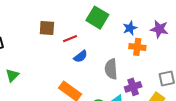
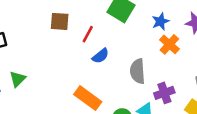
red line: (70, 39) -> (88, 34), turned -40
orange cross: (137, 47) -> (169, 44), turned 35

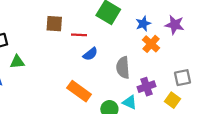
red line: (88, 34) -> (79, 35), turned 64
green triangle: (17, 79) -> (17, 62), moved, turned 40

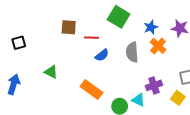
green triangle: (17, 62) -> (51, 72), moved, turned 32
gray semicircle: (123, 68) -> (132, 52), moved

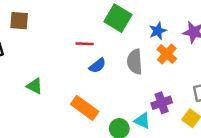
brown square: (69, 27) -> (19, 21), moved

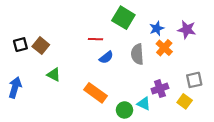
brown square: (19, 21) -> (41, 46), moved, turned 35

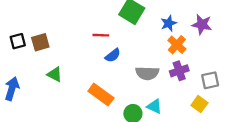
brown square: (41, 46) -> (40, 42), turned 35
gray semicircle: (137, 54) -> (147, 73), moved, turned -84
purple cross: (160, 89) -> (179, 71), moved

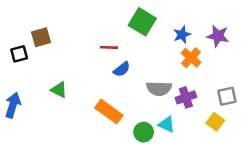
brown square: (40, 42) -> (41, 37), moved
purple cross: (179, 71) -> (186, 97), moved

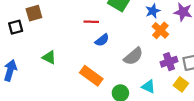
gray semicircle: (159, 88) -> (133, 56), turned -42
purple cross: (186, 97) -> (169, 62), moved
cyan triangle: (167, 124) -> (148, 87), moved

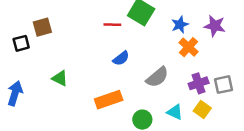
red line: (91, 22) -> (112, 25), moved
orange rectangle: (91, 76) -> (109, 100), turned -55
yellow square: (181, 84) -> (202, 110), moved

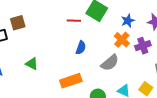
orange cross: (189, 47) -> (122, 40), moved
blue semicircle: (121, 58) -> (81, 48), turned -32
purple cross: (199, 83) -> (143, 46), moved

